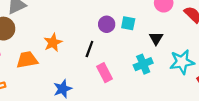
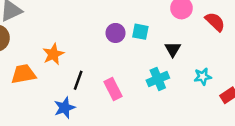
black line: (89, 49) -> (78, 80), moved
cyan star: (182, 62) -> (203, 77), size x0.6

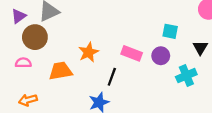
purple circle: (116, 33) -> (161, 56), moved
pink rectangle: (113, 89) -> (132, 53), moved, turned -42

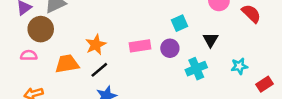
cyan square: (170, 31) -> (179, 23), turned -35
pink rectangle: (132, 53) -> (140, 46), turned -30
black line: (112, 77) -> (99, 70), moved, turned 30

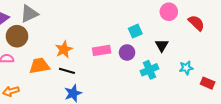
black line: (99, 70) -> (67, 71), turned 56
red rectangle: (264, 84) -> (208, 83), turned 56

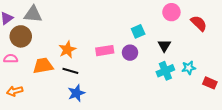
gray triangle: (29, 14) -> (33, 14), turned 30
cyan cross: (149, 70) -> (165, 71), moved

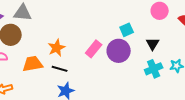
pink rectangle: (105, 51) -> (94, 49), turned -42
purple circle: (130, 53) -> (119, 51), size x1.5

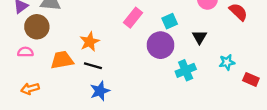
pink rectangle: (94, 49) -> (133, 18), moved
cyan cross: (154, 69) -> (186, 70), moved

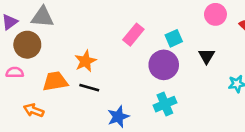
cyan cross: (186, 70) -> (165, 104), moved
orange arrow: (30, 89) -> (34, 110), moved, turned 36
blue star: (100, 91) -> (118, 117), moved

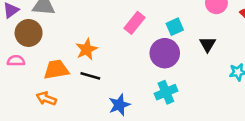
orange arrow: (34, 110) -> (46, 99), moved

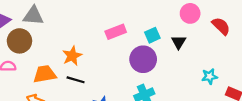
pink rectangle: (134, 23) -> (116, 32), turned 30
black triangle: (208, 44) -> (179, 42), moved

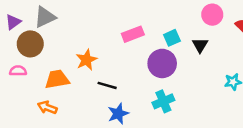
gray triangle: (33, 16) -> (45, 17), turned -30
black line: (76, 80) -> (107, 85), moved

